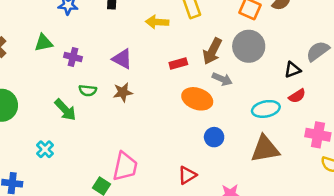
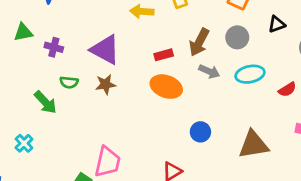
gray circle: (249, 46) -> (237, 37), size x0.7
purple triangle: (122, 59) -> (105, 50), size x1.4
black triangle: (293, 70) -> (277, 24), moved
orange ellipse: (197, 99) -> (166, 87), moved
cyan ellipse: (266, 109) -> (250, 74), moved

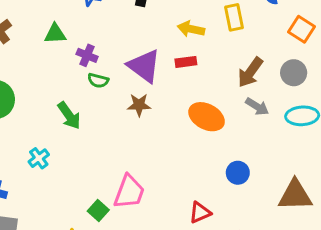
red rectangle: (164, 55) -> (186, 62), moved
green semicircle: (69, 82) -> (98, 81), moved

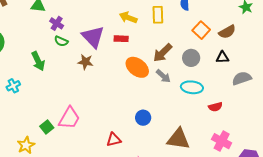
orange ellipse: (207, 117) -> (137, 67), moved

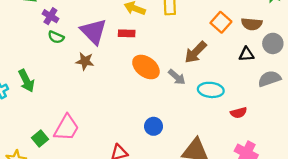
brown semicircle: (227, 32) -> (252, 24), turned 36
brown arrow: (163, 53) -> (196, 52), moved
gray circle: (191, 58) -> (273, 43), moved
green arrow: (38, 61) -> (26, 81), moved

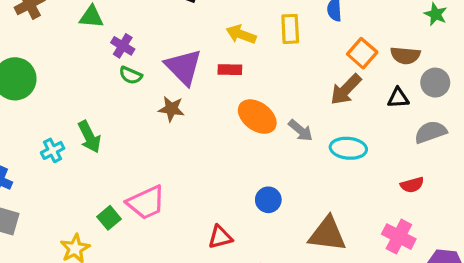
brown arrow: (196, 52) -> (346, 89), moved
red semicircle: (239, 113) -> (412, 185), moved
pink trapezoid: (66, 128) -> (146, 202), turned 36

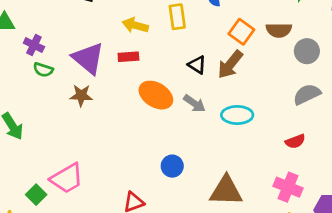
black triangle: (398, 98) -> (197, 65), moved, turned 42

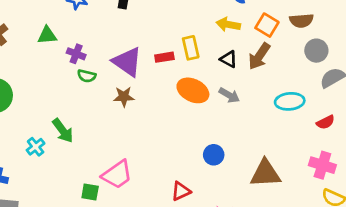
yellow rectangle: (177, 17) -> (191, 48), moved
yellow arrow: (135, 25) -> (228, 24), moved
gray circle: (307, 51) -> (316, 51), moved
cyan ellipse: (237, 115) -> (290, 101), moved
green square: (36, 195) -> (90, 192), turned -30

